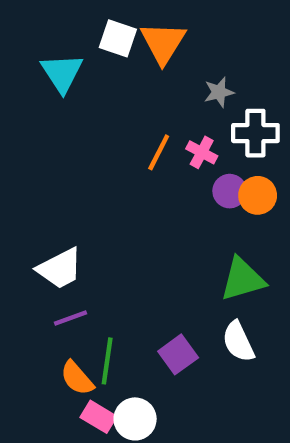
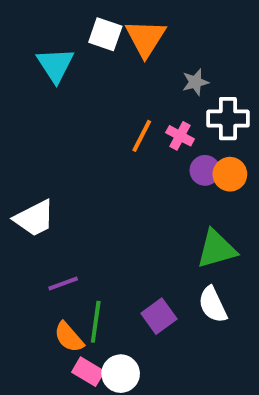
white trapezoid: (60, 268) -> (34, 218), moved

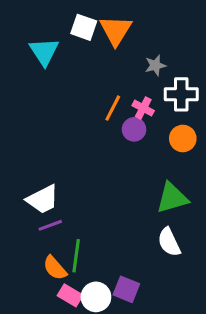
purple circle: (205, 170) -> (134, 129), moved
white trapezoid: (34, 218) -> (43, 199), moved
purple square: (159, 316) -> (126, 289), moved, turned -32

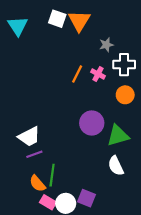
cyan triangle: (44, 52) -> (18, 26), moved
purple circle: (134, 129) -> (92, 123), moved, size x1.5

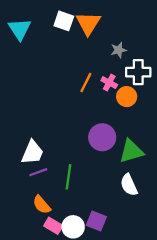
orange circle: (125, 95) -> (127, 97), moved
white trapezoid: (29, 137) -> (32, 152), turned -40
green line: (52, 175) -> (68, 177), moved

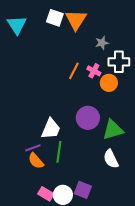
white trapezoid: (32, 152) -> (51, 129), moved
orange semicircle: (42, 205) -> (36, 161), moved

